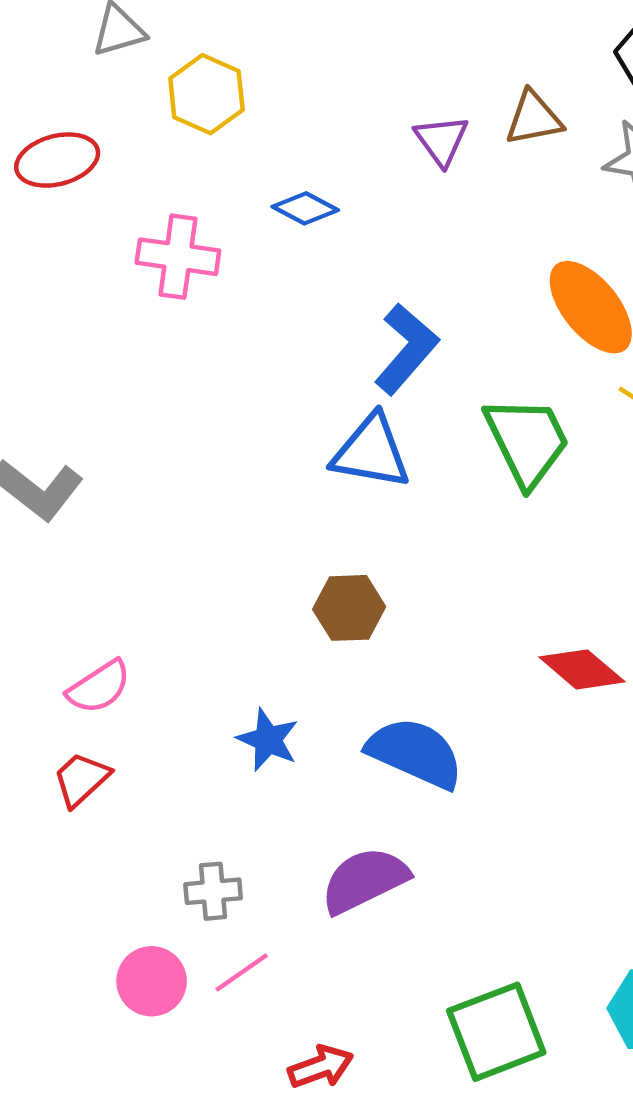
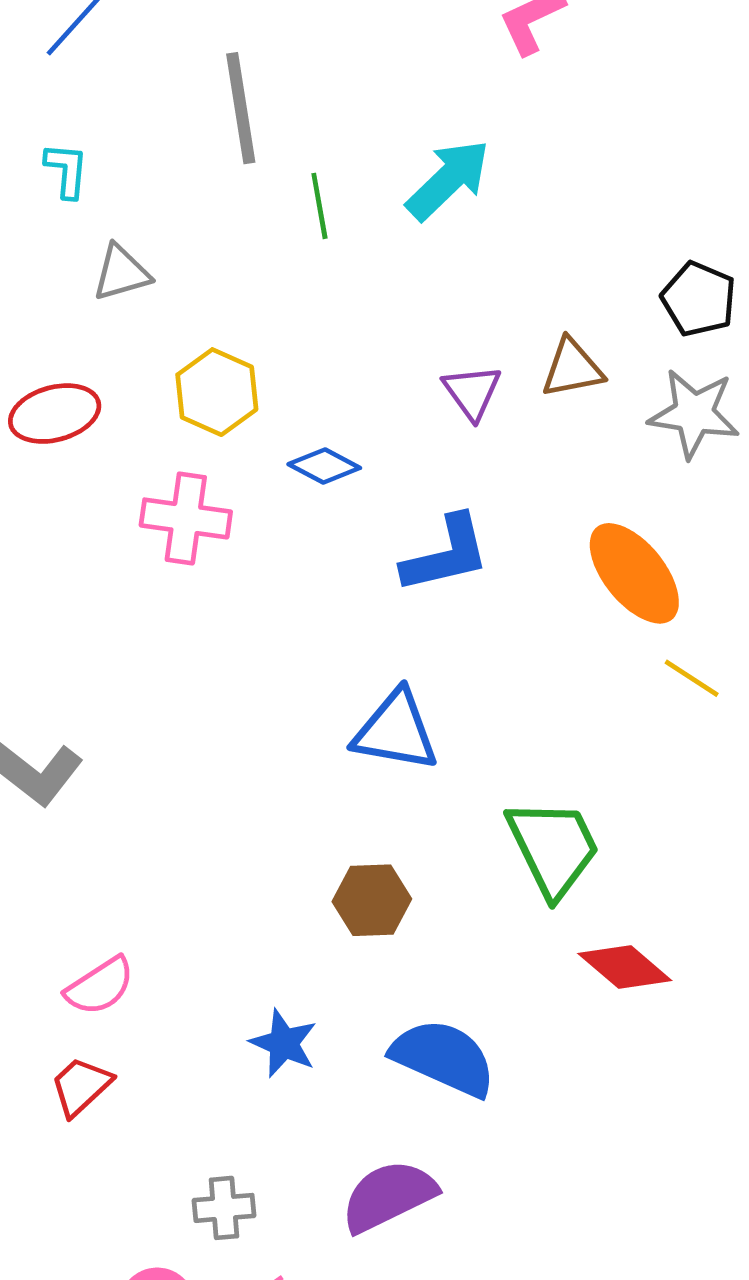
yellow hexagon: (206, 94) -> (217, 392), moved
blue L-shape: (406, 349) -> (446, 554), moved, turned 36
green trapezoid: (527, 441) -> (553, 848), moved

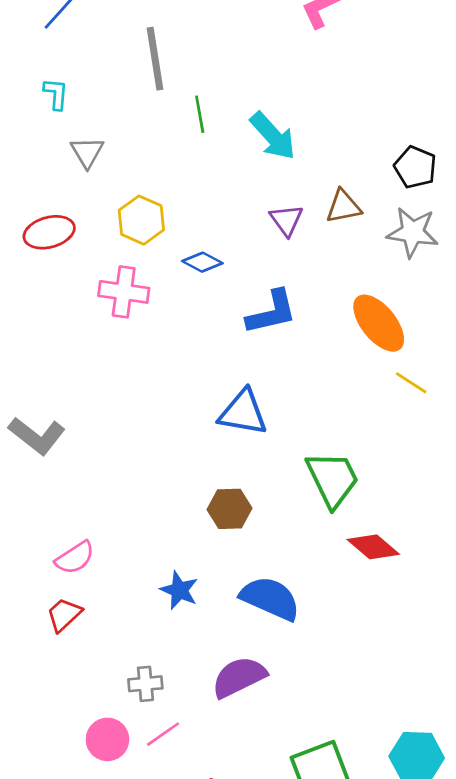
cyan arrow: (448, 180) -> (273, 136), moved, turned 92
gray triangle: (121, 273) -> (87, 152), turned -45

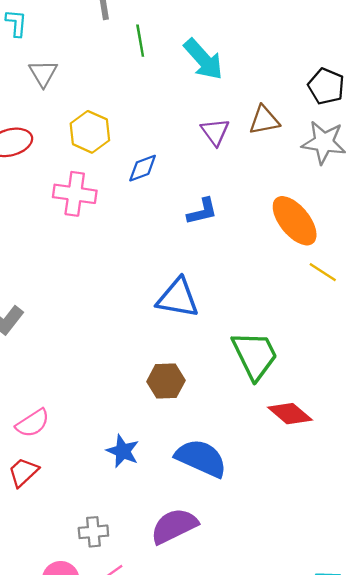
blue diamond: (202, 262) -> (143, 168), turned -48
blue L-shape: (272, 312) -> (202, 211), size x0.7

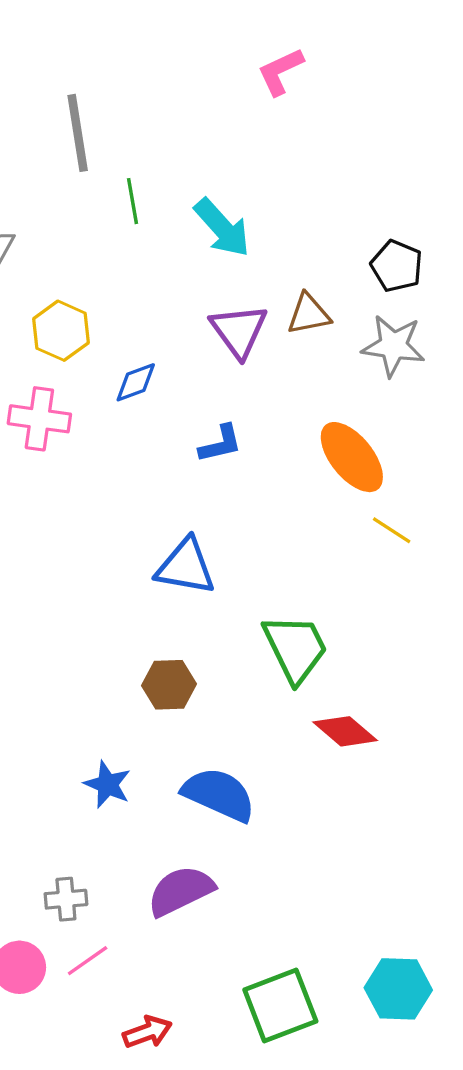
purple triangle: (215, 132) -> (239, 331), size x1.4

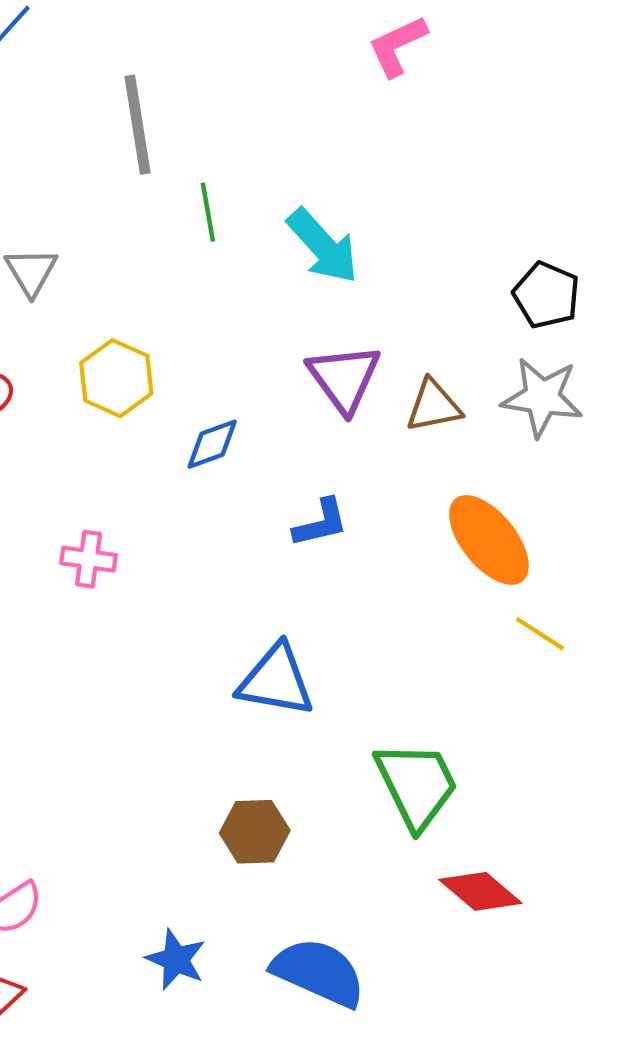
brown triangle: (309, 314) -> (434, 406), moved
pink cross: (39, 419) -> (89, 559), moved, size x0.7

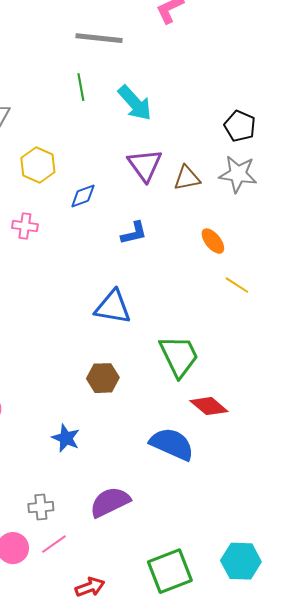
gray line: (138, 125) -> (99, 38), moved, turned -75
orange ellipse: (489, 540) -> (213, 241), size x0.6
pink cross: (89, 559) -> (25, 226), moved
blue semicircle: (319, 972) -> (172, 444), moved

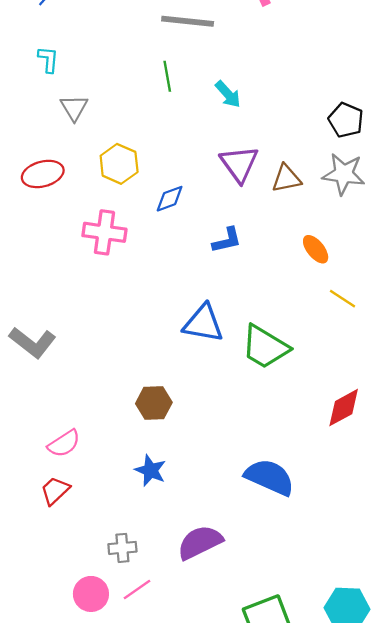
cyan arrow: (135, 103) -> (228, 94), size x0.7
pink cross: (25, 226) -> (104, 232), size x1.5
green trapezoid: (179, 356) -> (265, 347), moved, turned 147
brown hexagon: (103, 378) -> (154, 403), moved
red diamond: (209, 406) -> (344, 408), moved, turned -69

